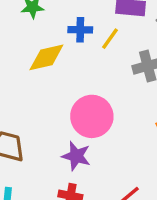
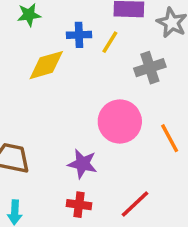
pink circle: (92, 116) -> (120, 121), moved

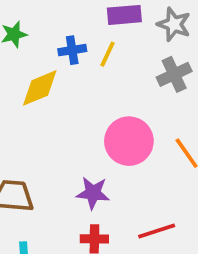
gray cross: (150, 68) -> (174, 74), moved
red line: (135, 204) -> (157, 231), turned 32

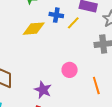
pink circle: (129, 141) -> (70, 70), size x0.6

